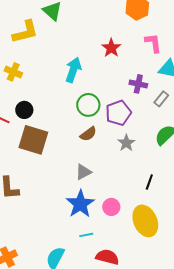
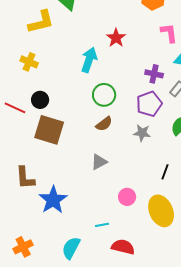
red star: (111, 48) -> (116, 38), moved
purple pentagon: (118, 113) -> (149, 104), moved
gray star: (126, 143) -> (142, 133), turned -30
blue star: (80, 204) -> (53, 200), moved

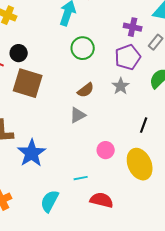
brown semicircle: (104, 124) -> (86, 90), moved
gray star: (142, 133) -> (121, 86), turned 30

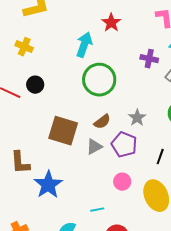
green circle: (83, 48) -> (99, 80), size x1.4
purple pentagon: (128, 57) -> (124, 145), moved, turned -30
brown square: (28, 83) -> (63, 131), moved

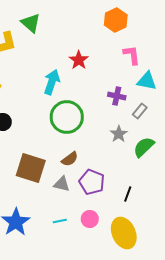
gray star: (137, 118) -> (119, 134), moved
gray triangle: (94, 147) -> (62, 184), turned 42
cyan line: (97, 210) -> (60, 221), moved

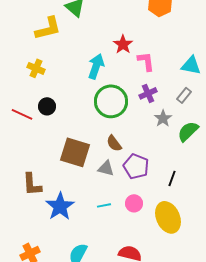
pink L-shape: (132, 55) -> (146, 61), moved
purple cross: (117, 96) -> (148, 93), moved, turned -36
brown semicircle: (70, 159) -> (114, 143), turned 90

